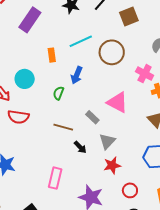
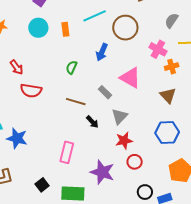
blue arrow: (77, 75) -> (102, 52), moved
cyan circle: (25, 79) -> (38, 28), moved
red circle: (130, 190) -> (135, 162), moved

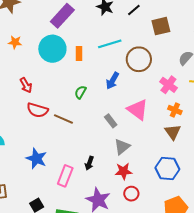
cyan circle: (38, 28) -> (52, 49), size x1.4
orange cross: (172, 67) -> (175, 110), moved, turned 32
brown line: (76, 102) -> (63, 119), moved
black arrow: (92, 122) -> (89, 163), moved, turned 56
blue star: (17, 138) -> (36, 159), moved

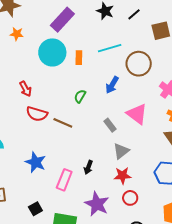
orange star: (15, 42) -> (17, 34), moved

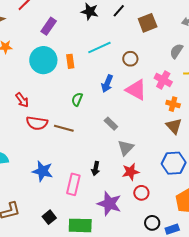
purple rectangle: (62, 20) -> (49, 26), size x0.7
brown circle: (139, 64) -> (130, 59), size x0.6
pink triangle: (137, 114) -> (136, 90), moved

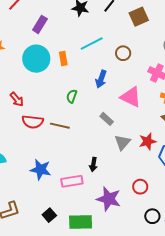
pink triangle: (136, 90) -> (131, 97), moved
red star: (131, 172) -> (148, 141), moved
pink rectangle: (73, 184) -> (72, 181), turned 70

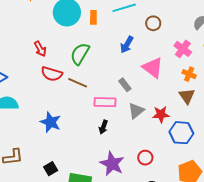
green semicircle: (72, 96) -> (80, 54), moved, size x1.6
pink rectangle: (72, 181) -> (105, 102), moved

